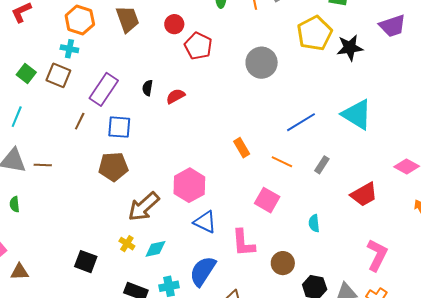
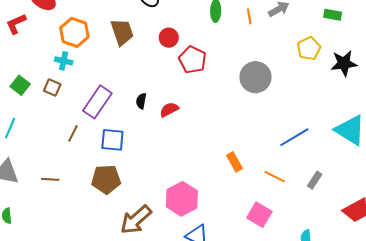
yellow pentagon: (315, 33) -> (309, 48), size x0.7
brown square: (58, 75) -> (52, 87), size x0.7
brown line: (43, 165) -> (50, 179), moved

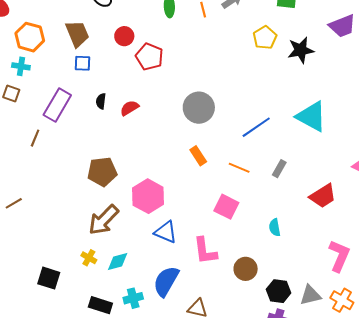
gray circle: (255, 77) -> (199, 108), moved
blue square: (112, 140) -> (82, 63), moved, size x0.7
brown line: (50, 179) -> (14, 203), moved, turned -30
brown pentagon: (106, 179) -> (102, 172), moved

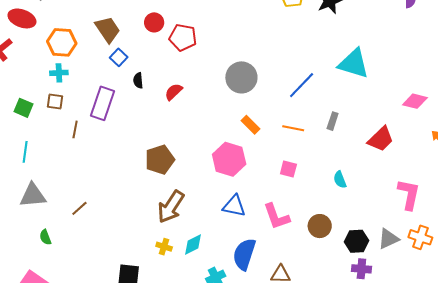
blue square: (82, 63) -> (119, 57), turned -36
black semicircle: (101, 101) -> (138, 80), moved
brown line: (35, 138) -> (75, 129), moved
pink hexagon: (148, 196) -> (229, 159), moved
pink square: (226, 207) -> (288, 169), size x0.7

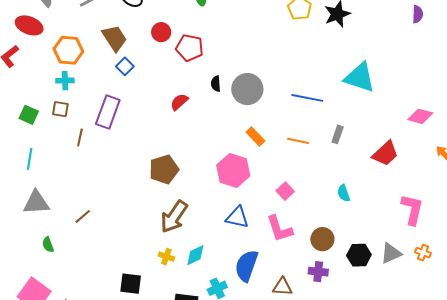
black semicircle: (138, 80) -> (216, 84), moved
blue line: (302, 85) -> (307, 98), turned 56
pink square: (288, 169) -> (285, 191), moved, turned 30
orange cross: (420, 237) -> (423, 253), size x0.7
purple cross: (361, 269) -> (318, 272), moved

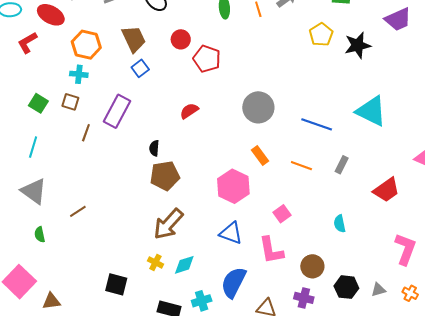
black semicircle: (216, 84) -> (154, 148), moved
gray triangle: (36, 202) -> (34, 191), turned 32
gray triangle: (391, 253) -> (378, 290), size x0.7

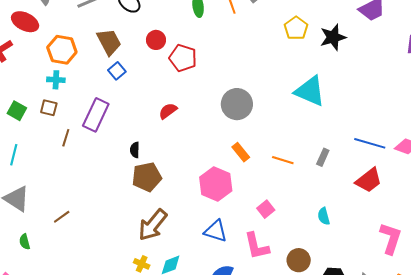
cyan triangle: (371, 111) -> (310, 91), moved
blue line: (317, 124) -> (370, 143), moved

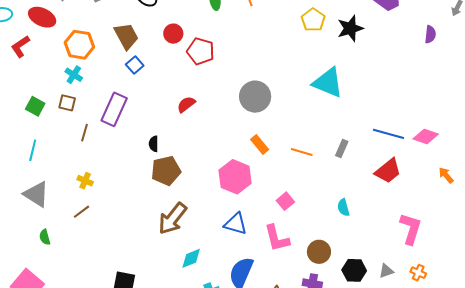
cyan cross: (56, 80) -> (74, 75), turned 30
yellow cross: (142, 264) -> (85, 181), moved

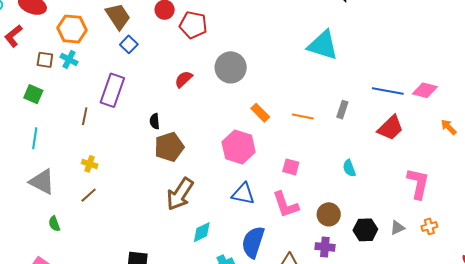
gray circle: (255, 97) -> (231, 67), moved
brown square: (67, 103) -> (45, 60), moved
pink square: (285, 201) -> (291, 167), turned -30
orange cross: (418, 273) -> (429, 226), turned -35

